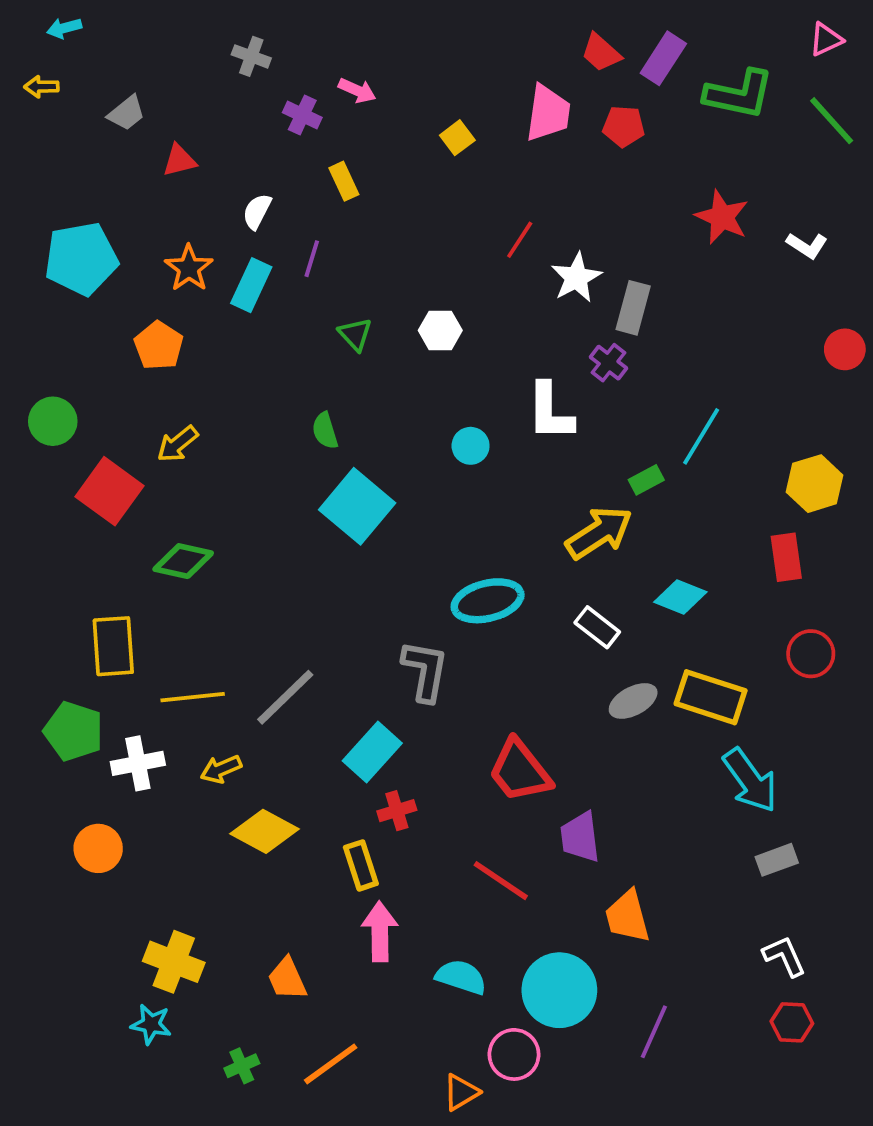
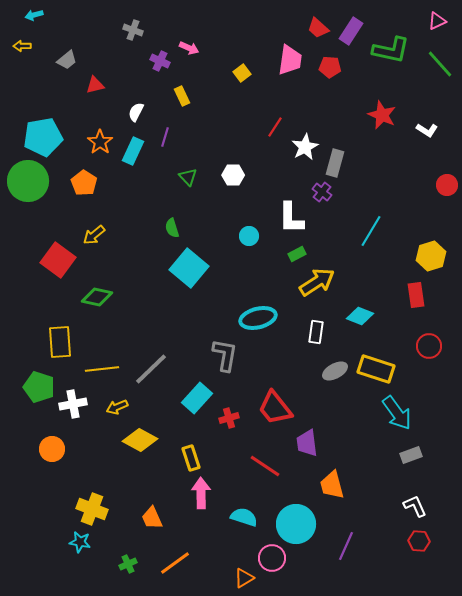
green circle: (53, 421) -> (28, 181), moved, size x1.6
green rectangle: (646, 480) -> (297, 254), moved
white rectangle: (597, 627) -> (316, 332), turned 60
red cross: (397, 811) -> (229, 418), moved

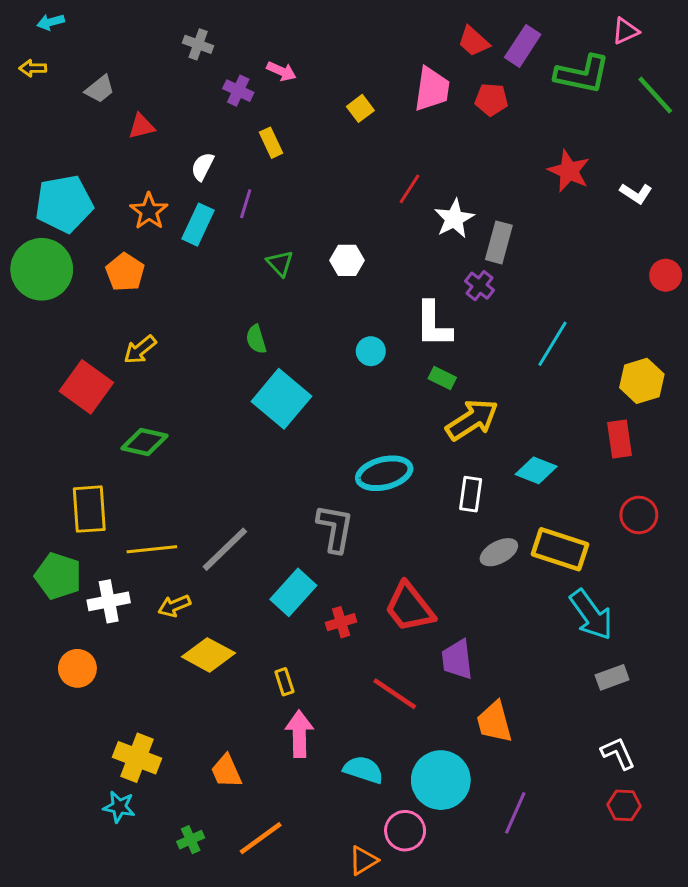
pink triangle: (437, 21) -> (625, 31), moved
green rectangle: (297, 254) -> (442, 378), turned 54
yellow rectangle: (191, 458) -> (284, 682), size x0.7

